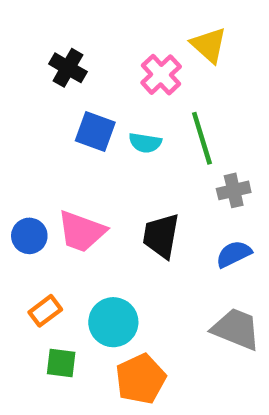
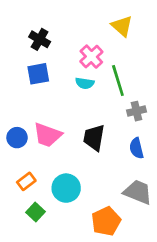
pink cross: (161, 75) -> (91, 57), moved
blue square: (95, 131) -> (38, 74), moved, turned -30
blue semicircle: (234, 254) -> (137, 148), turned -78
green square: (61, 363) -> (36, 212), turned 36
orange pentagon: (141, 379) -> (106, 221), moved

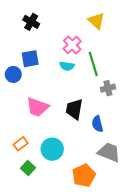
black cross: (40, 39) -> (31, 22), moved
blue circle: (17, 138) -> (13, 74), moved
blue semicircle: (137, 148) -> (97, 124), moved

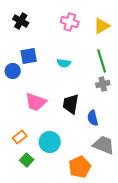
yellow triangle: (96, 21) -> (102, 26), moved, turned 48
black cross: (31, 22) -> (21, 21), moved
pink cross: (72, 45) -> (70, 22), moved, turned -30
green line: (93, 64) -> (102, 61), moved

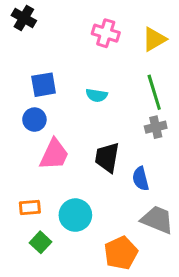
black cross: (21, 21) -> (24, 18), moved
blue circle: (13, 71) -> (34, 120), moved
pink trapezoid: (36, 102) -> (54, 154), turned -85
orange rectangle: (20, 137) -> (30, 207), turned 32

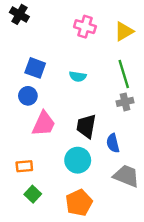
blue square: (44, 85) -> (35, 68), turned 30
cyan circle: (75, 215) -> (78, 160), moved
orange pentagon: (121, 253) -> (79, 203), moved

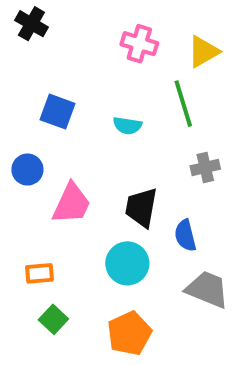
green line: (124, 74) -> (183, 104), moved
blue circle: (28, 96) -> (27, 170), moved

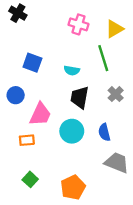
gray cross: (205, 168) -> (116, 94), turned -32
black trapezoid: (141, 207) -> (80, 97), moved
cyan circle: (127, 263) -> (72, 131), moved
orange rectangle: (39, 273) -> (27, 140), moved

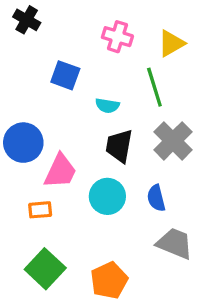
blue square: (32, 63) -> (65, 75), moved
gray cross: (116, 94) -> (173, 141), size x1.6
blue circle: (16, 95) -> (23, 143), size x1.5
green square: (30, 179) -> (45, 269), size x1.6

